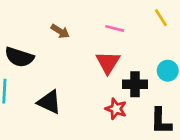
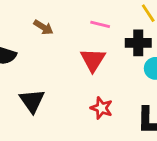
black cross: (135, 84) -> (138, 43), moved
black triangle: (49, 102) -> (32, 101), turned 30

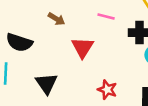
red triangle: (93, 60) -> (82, 47), moved

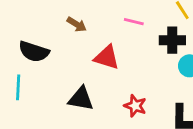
red triangle: (82, 47) -> (107, 57), turned -45
black triangle: (47, 83) -> (81, 99), moved, turned -45

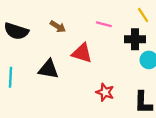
black semicircle: (34, 52) -> (16, 31), moved
black triangle: (81, 99) -> (49, 69), moved

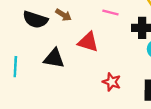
black semicircle: (16, 31) -> (35, 20), moved

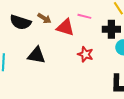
red triangle: (88, 42) -> (65, 27), moved
red star: (112, 82) -> (85, 54), moved

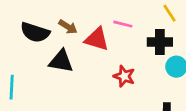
black triangle: (36, 55) -> (61, 61), moved

